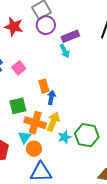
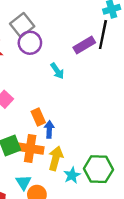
purple rectangle: (70, 36) -> (84, 45), moved
orange cross: (35, 123) -> (30, 149), moved

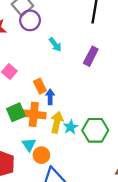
purple rectangle: (84, 45) -> (91, 56), moved, turned -30
cyan star: (72, 175) -> (71, 127), moved

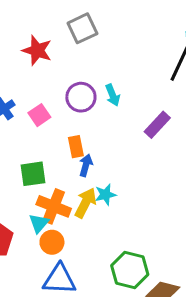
purple circle: (30, 20) -> (81, 97), moved
orange cross: (34, 114) -> (54, 206), moved
cyan star: (71, 127) -> (105, 195), moved
green hexagon: (95, 130) -> (130, 270), moved

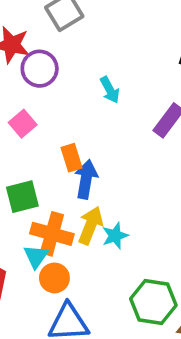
purple circle: (81, 97) -> (40, 69), moved
blue arrow: (86, 165) -> (86, 179), size x1.4
cyan star: (105, 195) -> (115, 236), moved

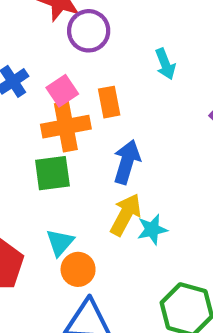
orange rectangle: (71, 158) -> (109, 102), moved
orange cross: (52, 234) -> (66, 127), moved, turned -33

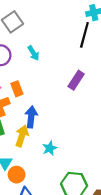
cyan arrow: (165, 64) -> (33, 53), moved
yellow arrow: (126, 215) -> (22, 136), moved

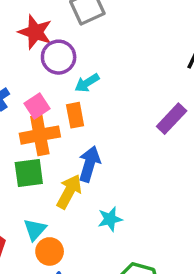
cyan arrow: (33, 53) -> (87, 83), moved, turned 80

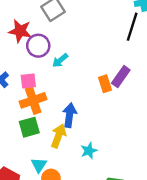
pink square: (37, 106) -> (28, 81), turned 35
orange rectangle: (75, 115) -> (105, 84), moved

